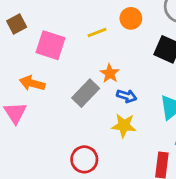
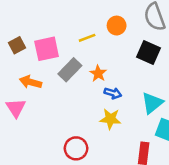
brown square: (17, 24) -> (17, 45), moved
pink square: (50, 45) -> (47, 49), turned -30
gray rectangle: (86, 93) -> (70, 70), moved

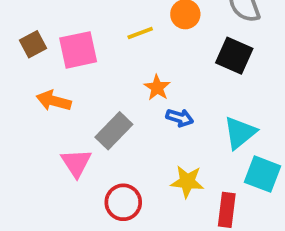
gray rectangle: (70, 70) -> (114, 131), moved
pink triangle: (16, 108) -> (76, 163), moved
yellow star: (110, 119) -> (187, 182), moved

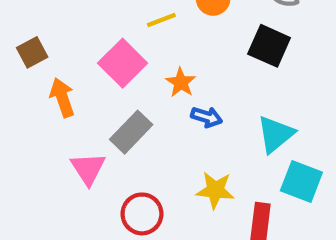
brown square: (33, 44) -> (32, 52), moved
pink square: (78, 50) -> (123, 63), moved, turned -33
orange arrow: (54, 101) -> (62, 98), turned 56

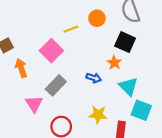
orange star: (181, 82) -> (114, 63), moved
cyan triangle: (276, 134) -> (128, 86), turned -36

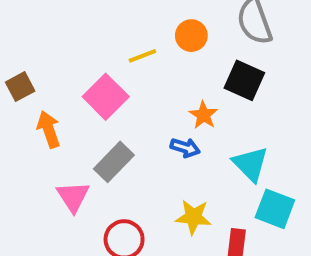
orange star: (114, 63) -> (204, 115), moved

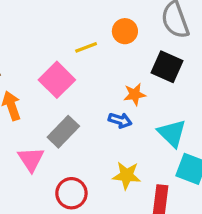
orange star: (204, 115) -> (135, 94), turned 30

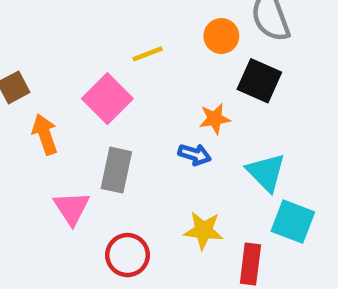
orange circle: (125, 31) -> (221, 36), moved
gray rectangle: (63, 132) -> (116, 170), turned -32

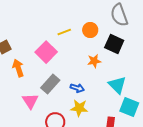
orange circle: (221, 36) -> (90, 30), moved
blue arrow: (195, 154) -> (77, 88), moved
gray rectangle: (116, 170) -> (50, 84), turned 30
yellow star: (203, 230) -> (79, 108), moved

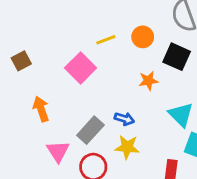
orange arrow: (18, 68) -> (41, 109), moved
gray rectangle: (50, 84) -> (90, 130), moved
pink triangle: (30, 101) -> (58, 151), moved

